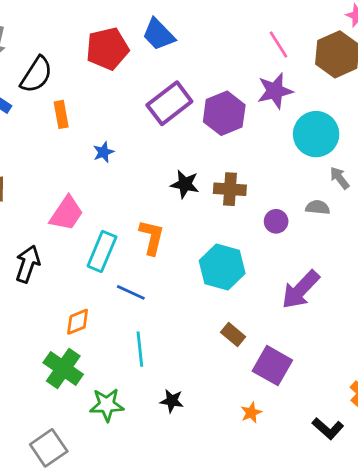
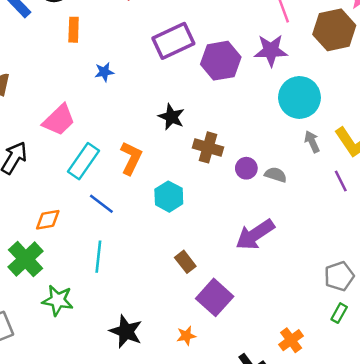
brown cross: (230, 189) -> (208, 147), moved
gray semicircle: (318, 207) -> (276, 175), moved
cyan hexagon: (222, 267) -> (169, 197), moved, size x0.7
black star: (172, 401) -> (126, 331), moved, size x1.5

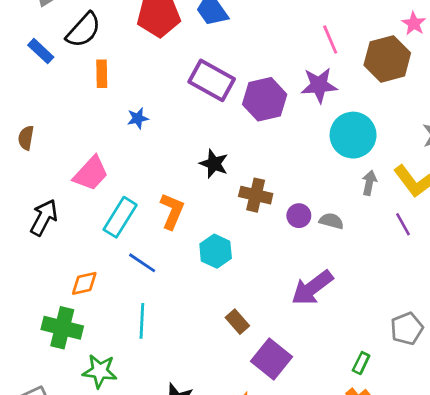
purple rectangle: (173, 41) -> (212, 80), turned 57
gray arrow: (312, 142) -> (369, 183), turned 40
green cross: (26, 259) -> (62, 328), turned -30
green rectangle: (339, 313) -> (361, 363), moved

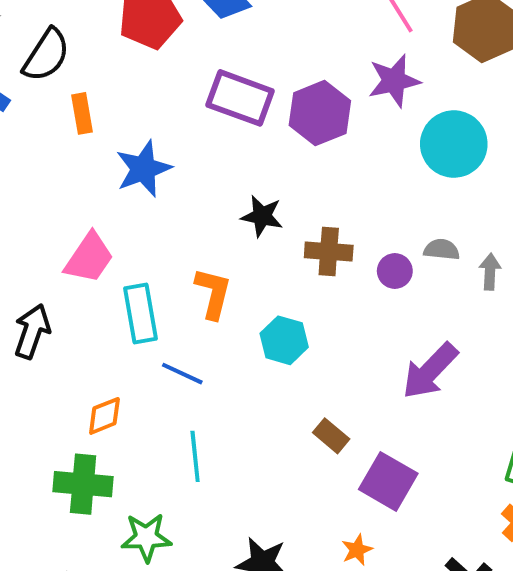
blue star: (138, 118) -> (143, 169), size x1.8
gray arrow: (369, 183) -> (490, 272), moved
cyan rectangle: (120, 217) -> (141, 314), turned -33
gray semicircle: (331, 221) -> (442, 250), moved

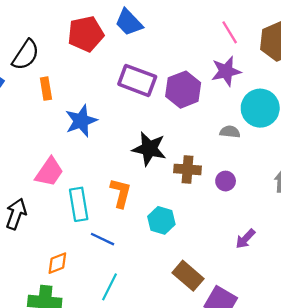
black star: (262, 216) -> (149, 149), size x1.4
gray semicircle: (442, 250) -> (230, 132), moved
purple arrow: (430, 371) -> (245, 239), size x0.6
brown rectangle: (331, 436) -> (188, 276), size x1.5
cyan line: (195, 456) -> (109, 287), turned 32

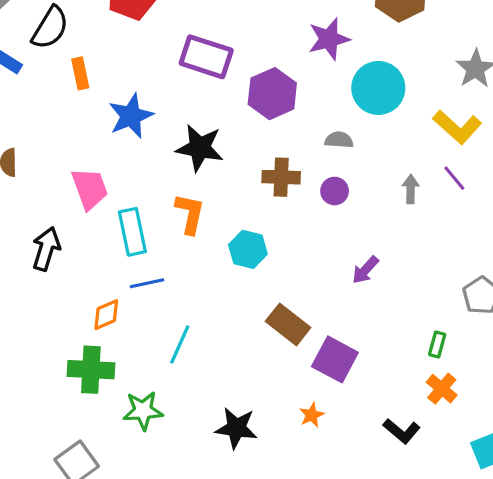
purple hexagon: (183, 90) -> (272, 94), moved
gray semicircle: (230, 132) -> (339, 140), moved
black star: (149, 149) -> (200, 148), moved
pink trapezoid: (49, 172) -> (90, 189), turned -52
blue line: (102, 239) -> (147, 283), moved, turned -35

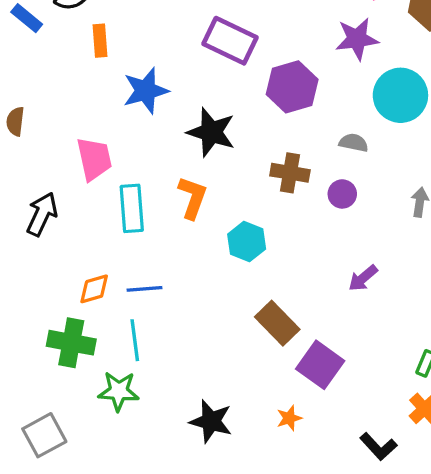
blue line: (147, 283) -> (145, 289), moved
cyan line: (180, 345) -> (135, 340), moved, turned -39

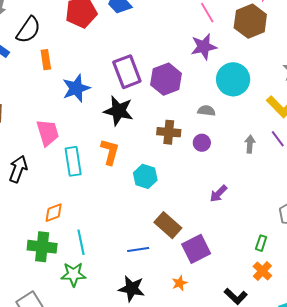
purple rectangle: (230, 41) -> (127, 72), moved, turned 48
blue line: (145, 289) -> (138, 250), moved
purple square: (320, 365) -> (196, 249), turned 32

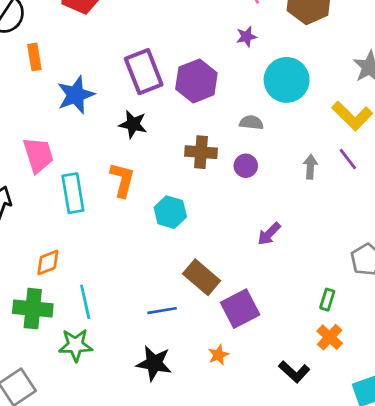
purple star: (204, 47) -> (246, 37), size x0.6
black star: (118, 111) -> (133, 124), size x0.7

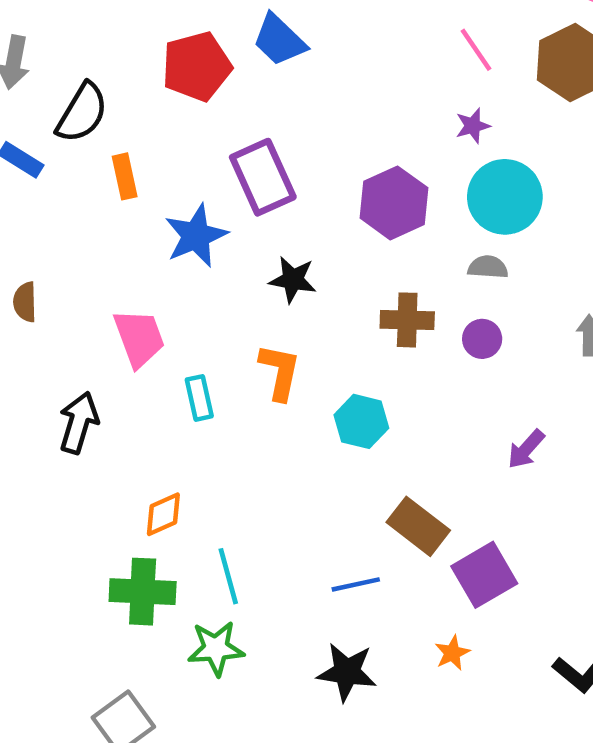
purple rectangle: (144, 72) -> (263, 177), moved
cyan circle: (287, 80) -> (505, 197), moved
cyan rectangle: (73, 193) -> (199, 398), size x0.7

